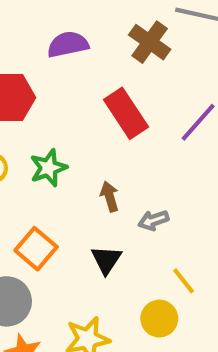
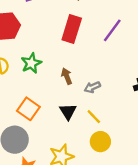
red rectangle: (126, 113) -> (72, 29), turned 56
yellow line: (184, 281) -> (94, 117), moved

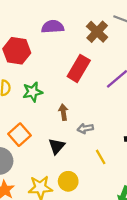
yellow line: (94, 117) -> (101, 157), moved
yellow circle: (100, 142) -> (68, 181), moved

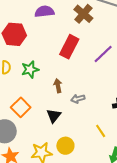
yellow line: (101, 157) -> (101, 131), moved

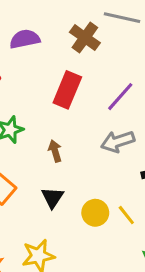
gray arrow: (78, 99) -> (118, 142), moved, size x1.5
yellow circle: (65, 146) -> (95, 213), moved

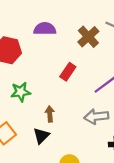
red rectangle: (67, 90) -> (68, 72), size x0.7
black triangle: (52, 198) -> (41, 136), moved

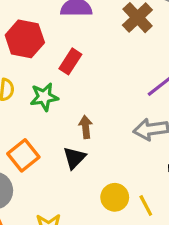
red rectangle: (68, 72) -> (70, 61), moved

